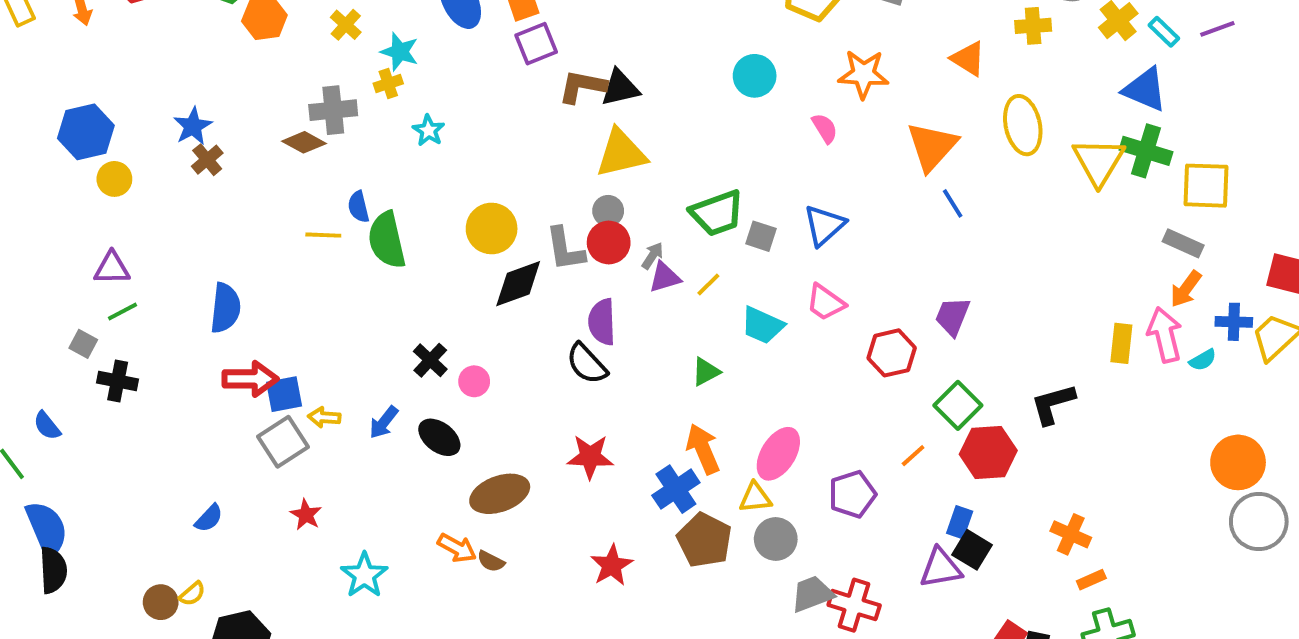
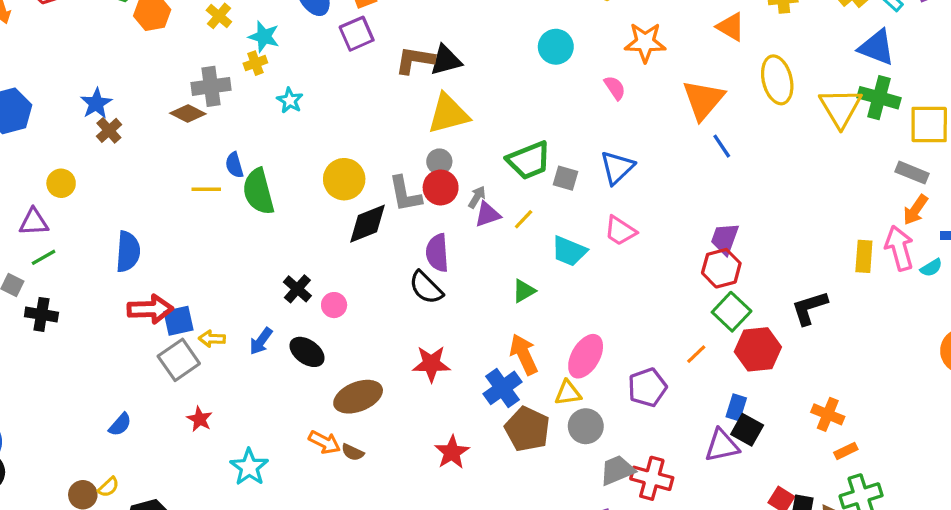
purple square: (536, 44) -> (357, 34), moved
yellow circle: (114, 179) -> (61, 183), moved
red hexagon: (892, 353) -> (721, 268), moved

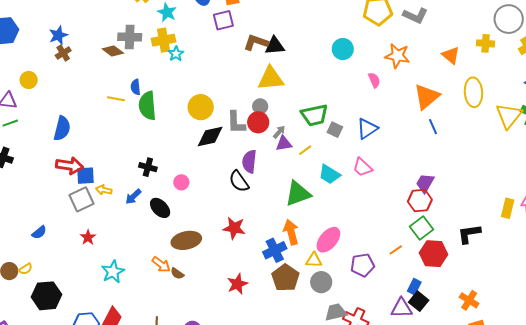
yellow cross: (255, 63) -> (164, 40), moved, size x1.6
black cross: (297, 289) -> (148, 167), moved, turned -36
green triangle: (524, 291) -> (298, 194), size x1.8

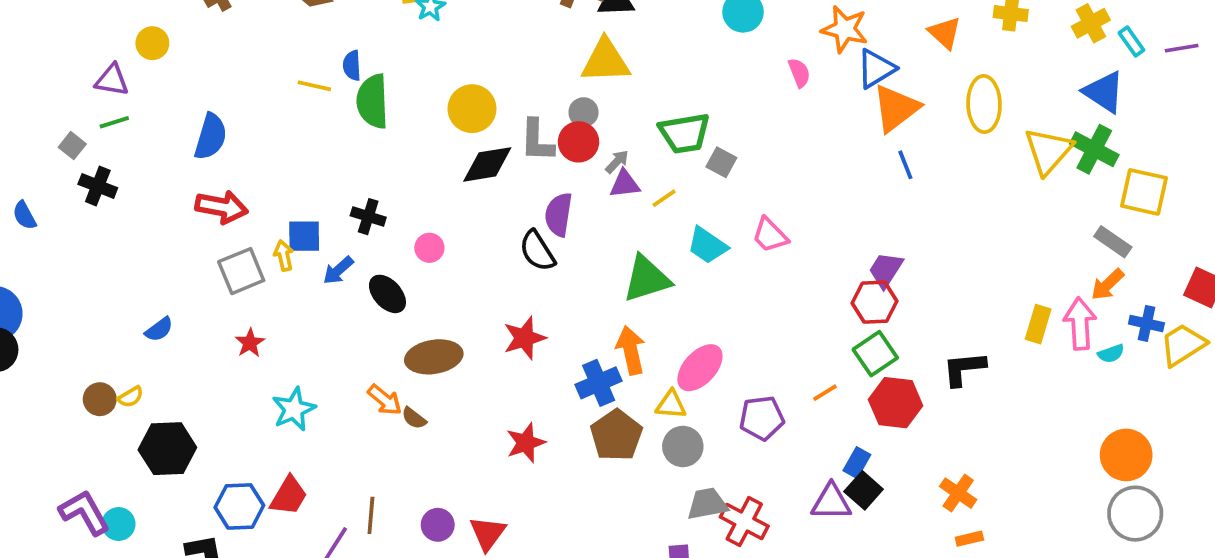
blue triangle: (367, 129) -> (876, 69), moved
blue square: (85, 176) -> (304, 236), moved
yellow arrow: (104, 190) -> (284, 255), turned 63
red star: (234, 228) -> (524, 338), turned -30

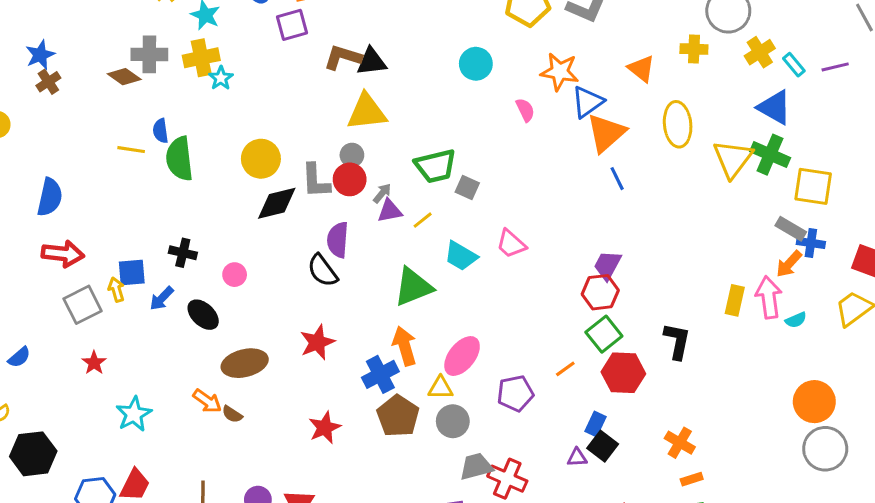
blue cross: (1146, 323) -> (811, 243), moved
black L-shape: (964, 369) -> (677, 341), turned 111
purple triangle: (831, 502) -> (577, 458), size x0.6

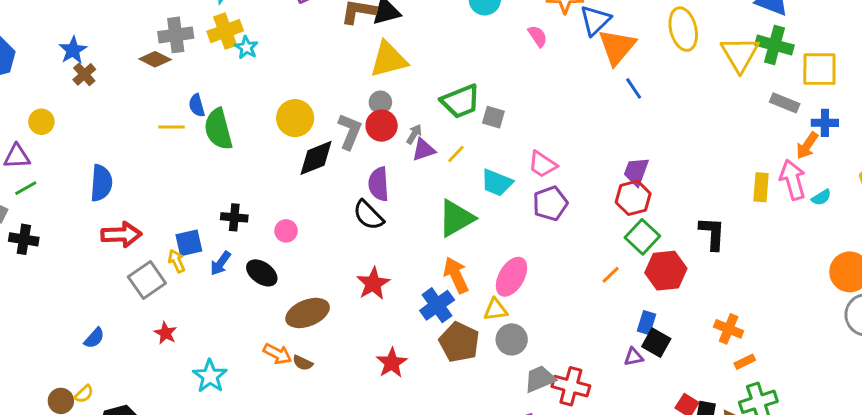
gray L-shape: (316, 181) -> (350, 131), turned -147
gray rectangle: (791, 229) -> (785, 103), moved
purple pentagon: (515, 393) -> (550, 203), moved

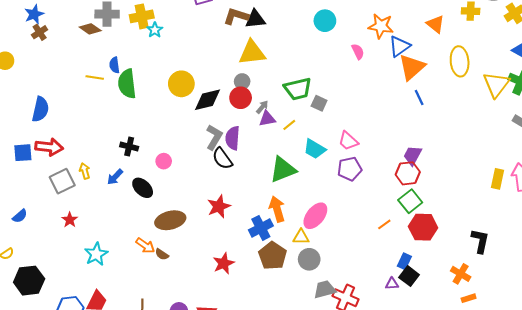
gray L-shape: (350, 131) -> (214, 137), moved
black diamond: (316, 158) -> (208, 100), moved
black L-shape: (712, 233) -> (480, 241), moved
blue square: (189, 243) -> (23, 153), moved

